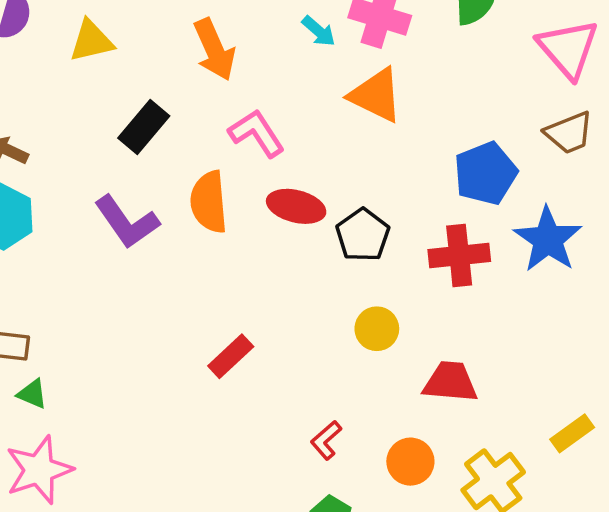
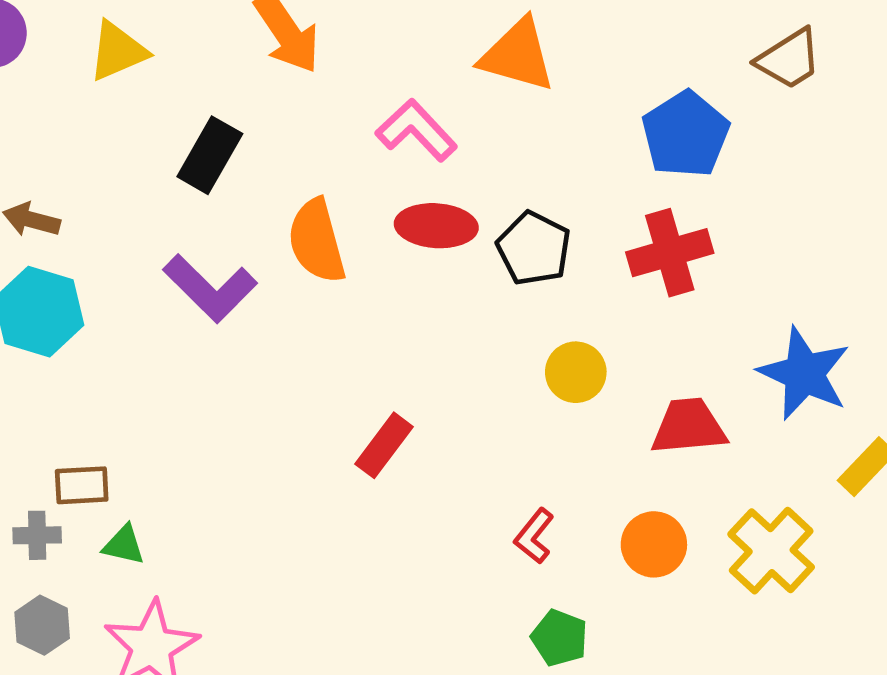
pink L-shape: (257, 133) -> (416, 130), moved
blue star: (548, 239) -> (804, 374), moved

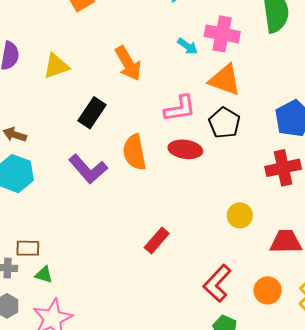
pink L-shape: (416, 130) -> (180, 109), turned 120
black pentagon: (534, 248) -> (224, 123), moved
red L-shape: (534, 536) -> (217, 283), size x1.6

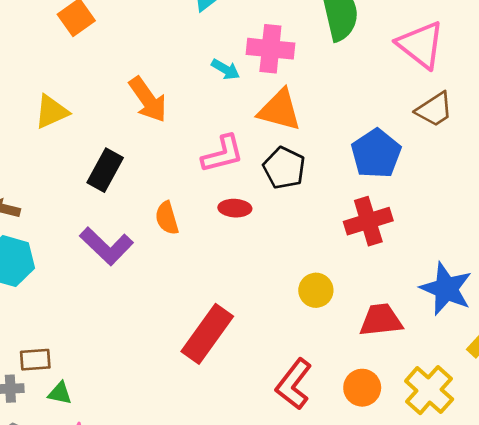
red ellipse: (185, 149) -> (235, 208), size x0.7
orange semicircle: (134, 152) -> (167, 218), size x0.7
red rectangle: (157, 240) -> (207, 334), size x1.6

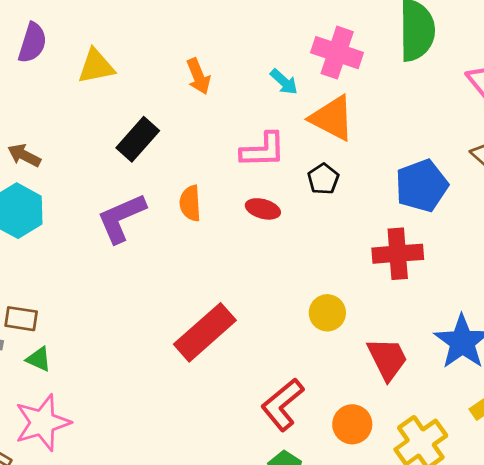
cyan arrow: (225, 69) -> (284, 82), moved
orange arrow: (148, 100) -> (198, 76), size x0.7
black pentagon: (284, 168) -> (323, 179), size x0.7
purple L-shape: (107, 246) -> (121, 218), turned 100
red trapezoid: (381, 320) -> (387, 359), turned 57

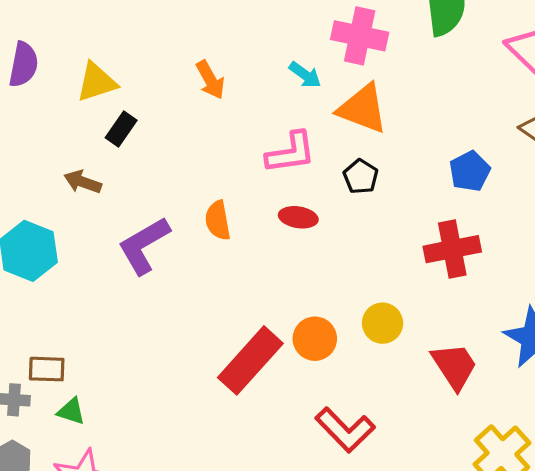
black rectangle: (138, 139) -> (121, 129), moved, size x0.7
brown arrow: (24, 155) -> (83, 182), moved
blue pentagon: (422, 186) -> (470, 171), size x0.7
red L-shape: (282, 405) -> (345, 430), turned -88
orange circle: (352, 424) -> (315, 339), moved

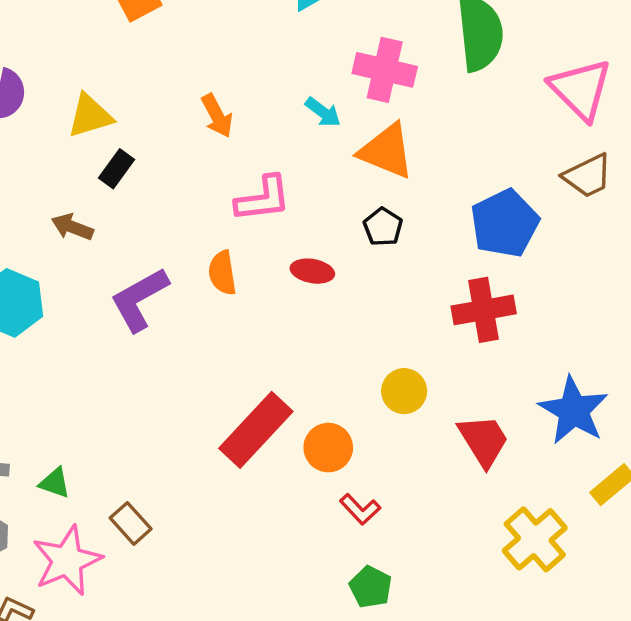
pink L-shape: (291, 153) -> (263, 199), moved
blue pentagon: (470, 171) -> (505, 223), size x1.5
orange circle: (315, 339) -> (328, 448), moved
brown rectangle: (47, 369) -> (131, 523), moved, turned 45
red L-shape: (345, 430) -> (360, 509), size x0.6

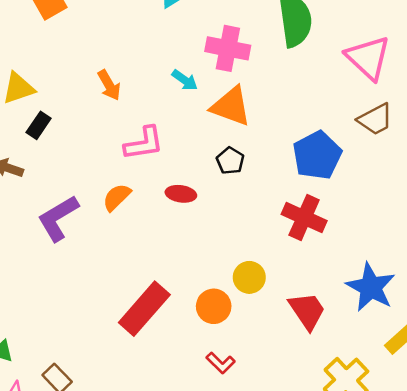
orange semicircle: (222, 273) -> (117, 197), turned 56
red cross: (484, 310) -> (304, 218), turned 36
orange circle: (328, 448) -> (214, 306), moved

